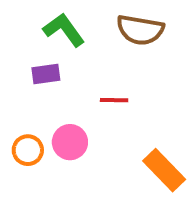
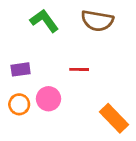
purple rectangle: (46, 74) -> (21, 69), moved

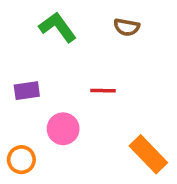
brown semicircle: (97, 21) -> (127, 27), size x0.6
orange circle: (19, 104) -> (21, 160), moved

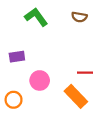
red line: (103, 91) -> (85, 73), moved
orange rectangle: (148, 154) -> (76, 96), moved

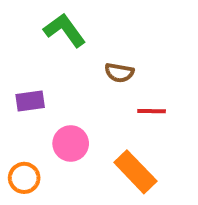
brown semicircle: (79, 17) -> (119, 73), moved
red line: (85, 73) -> (152, 111), moved

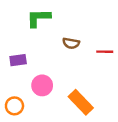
green L-shape: (65, 30) -> (39, 18), turned -55
red line: (152, 111) -> (105, 52), moved

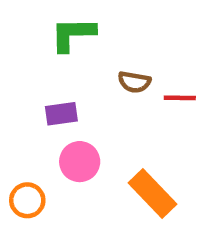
red line: (105, 52) -> (180, 98), moved
purple rectangle: (18, 60) -> (61, 114), moved

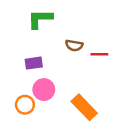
orange circle: (27, 200) -> (25, 105), moved

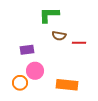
green L-shape: (40, 19) -> (49, 15), moved
orange rectangle: (84, 107) -> (67, 85), turned -40

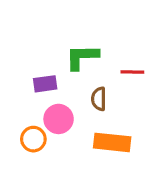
green L-shape: (49, 15) -> (82, 57), moved
brown semicircle: (59, 36) -> (99, 99), moved, turned 80

